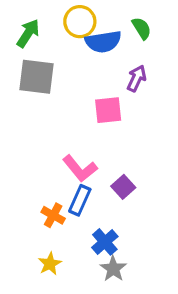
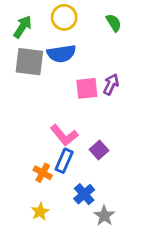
blue semicircle: (103, 42) -> (61, 54), moved
purple arrow: (137, 78) -> (111, 84), moved
gray star: (113, 269) -> (104, 216), moved

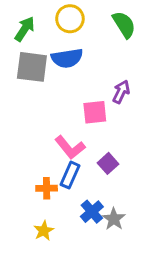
green semicircle: (114, 23) -> (124, 25), size x1.4
pink square: (87, 88) -> (95, 112), moved
orange cross: (43, 173) -> (47, 188), turned -30
gray star: (104, 216) -> (114, 219), moved

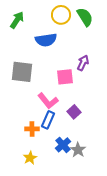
yellow circle: (70, 19) -> (61, 15), moved
gray square: (32, 67) -> (22, 72), moved

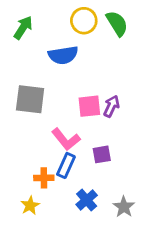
purple arrow: (83, 63) -> (111, 106), moved
purple square: (74, 112) -> (102, 154), turned 32
gray star: (78, 150) -> (124, 207), moved
yellow star: (30, 158) -> (30, 205), moved

